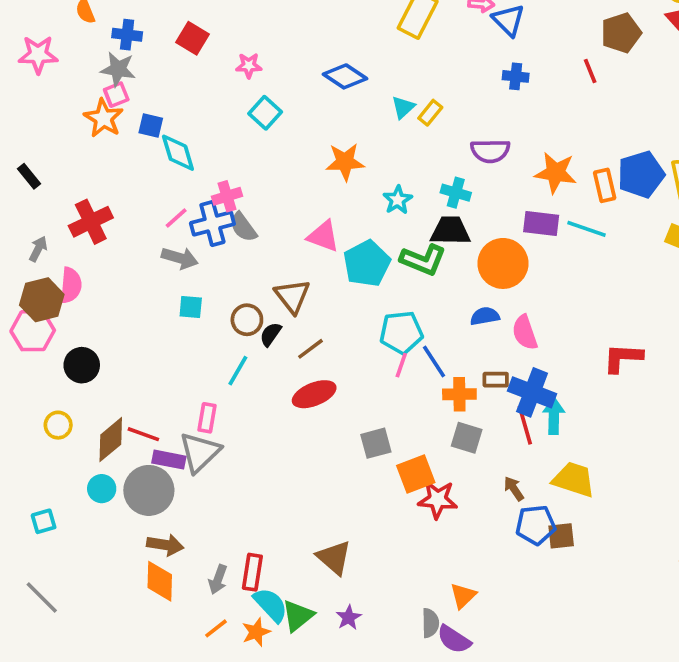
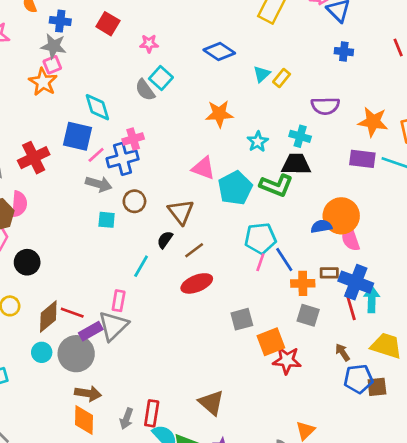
blue square: (151, 125) -> (77, 136), moved, size x1.6
gray semicircle: (243, 227) -> (145, 90), moved
orange circle: (503, 263) -> (341, 216), moved
brown circle: (247, 320) -> (134, 201), moved
purple rectangle: (169, 460) -> (91, 331), turned -40

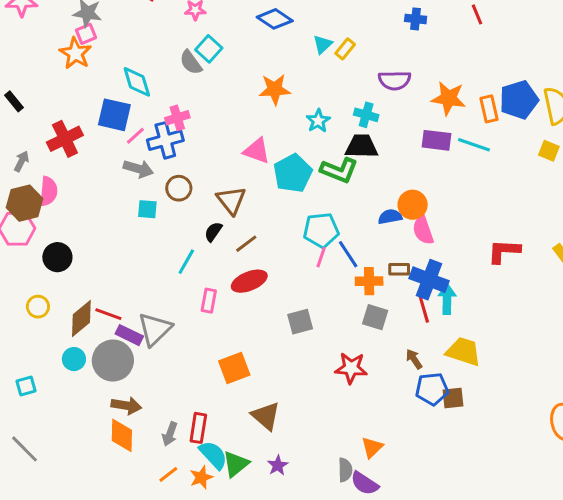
orange circle: (341, 216) -> (413, 205), size x0.7
pink rectangle: (119, 301) -> (209, 301), moved
purple rectangle: (91, 331) -> (129, 335), turned 55
orange square: (271, 342) -> (234, 368), moved

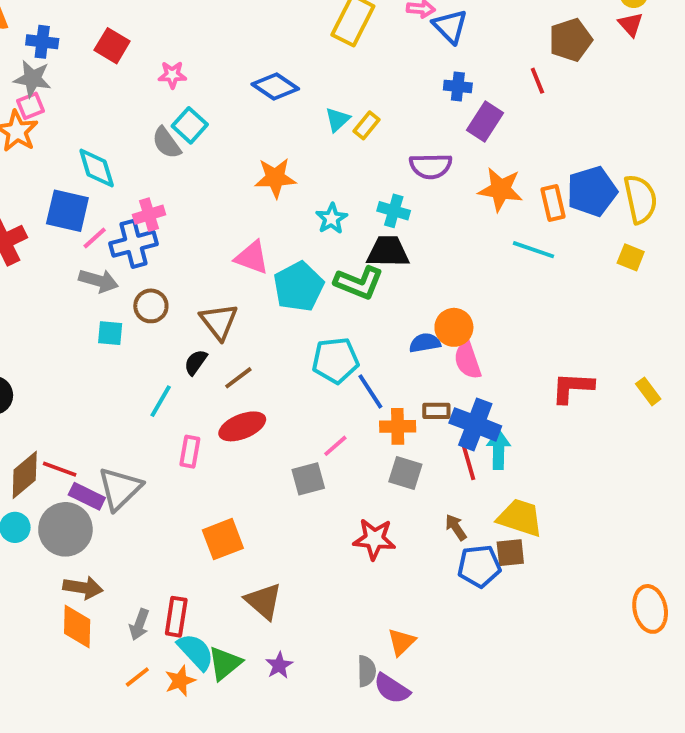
purple rectangle: (437, 140) -> (485, 121), moved, turned -64
pink line: (321, 257) -> (335, 446), moved, turned 30
brown square: (453, 398) -> (510, 553), moved

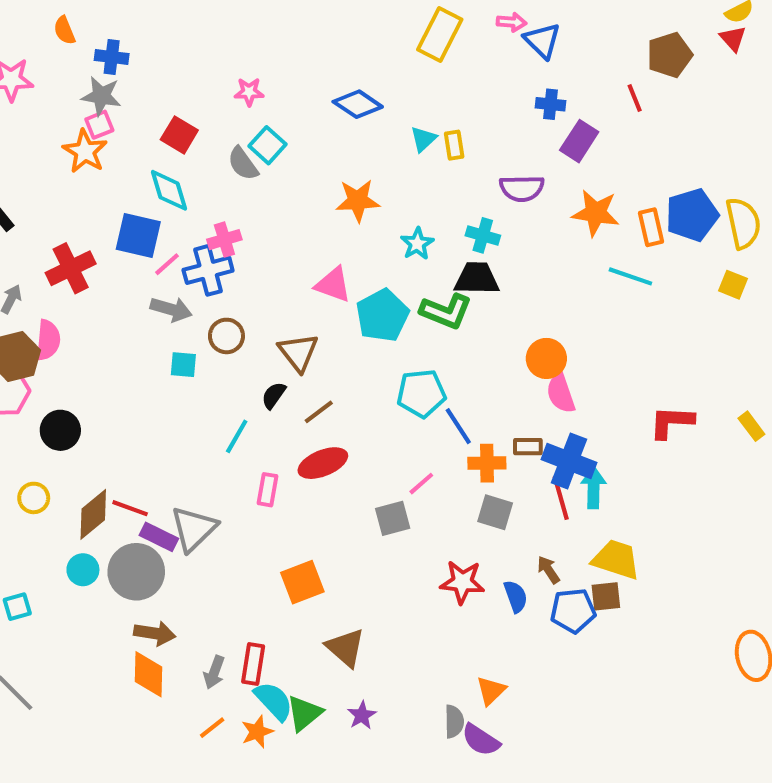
red square: (112, 46) -> (179, 135), moved
yellow rectangle: (367, 125) -> (454, 145), turned -48
blue semicircle: (425, 343) -> (516, 596), moved, turned 80

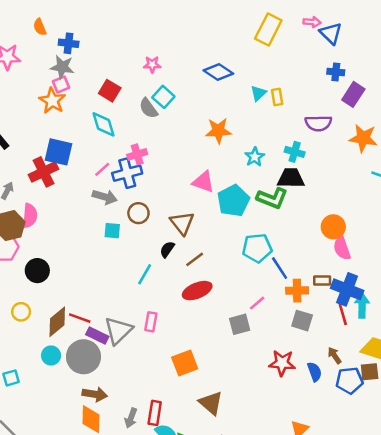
blue square: (138, 235) -> (59, 152), moved
pink rectangle: (267, 490) -> (151, 322), moved

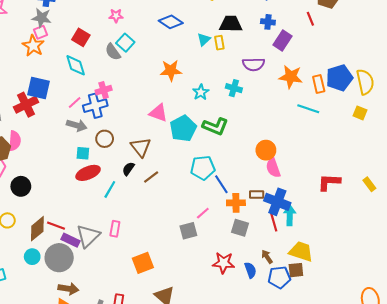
black trapezoid: (291, 178) -> (231, 24), moved
red ellipse: (197, 291) -> (88, 173), moved

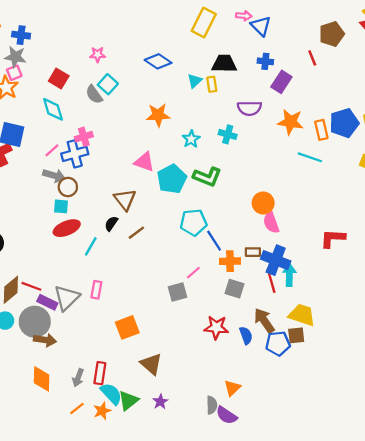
brown circle: (105, 139) -> (68, 187), moved
brown arrow: (267, 257) -> (264, 321), size x1.6
brown arrow: (68, 289) -> (45, 340), moved

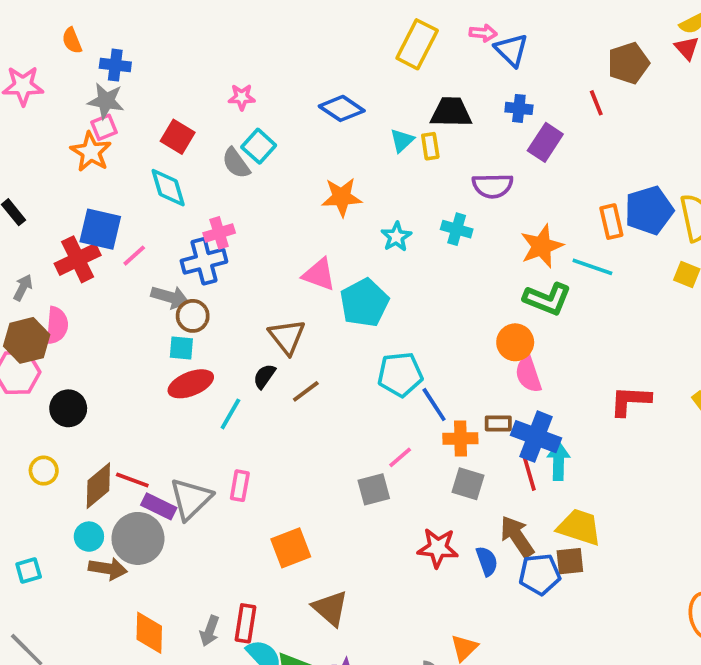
orange star: (291, 122) -> (542, 246), moved, turned -30
pink line: (52, 150) -> (134, 256), moved
green L-shape: (207, 177) -> (547, 299), moved
brown arrow: (45, 340) -> (108, 569), moved

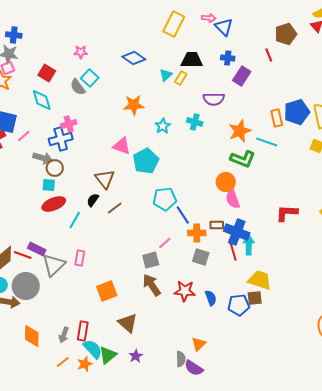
yellow rectangle: (430, 146) -> (181, 78), turned 40
purple rectangle: (159, 506) -> (37, 249), moved
brown arrow: (517, 537) -> (152, 285), moved

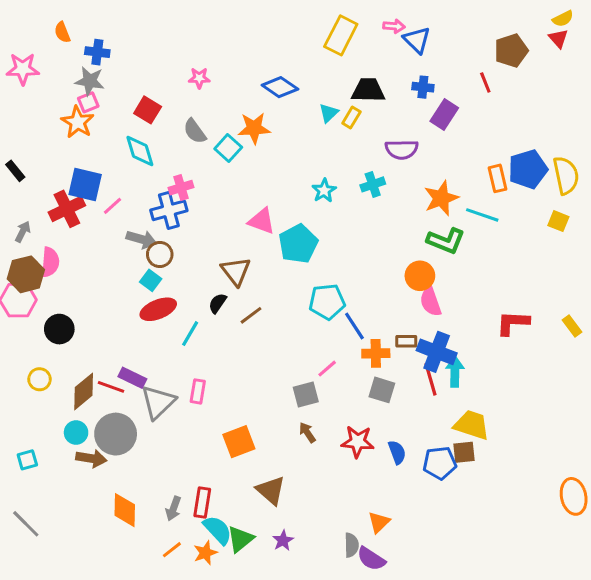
cyan square: (90, 78) -> (228, 148), moved
orange star: (134, 105) -> (254, 128), moved
cyan cross: (195, 122) -> (373, 184), turned -35
cyan square: (49, 185) -> (151, 280), turned 32
brown arrow: (152, 285) -> (307, 433), size x0.6

